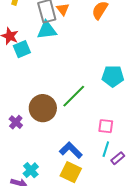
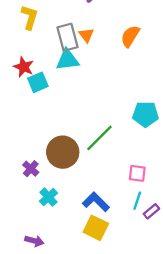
cyan cross: (31, 170) -> (49, 197), moved

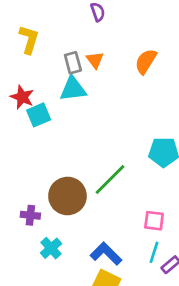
gray rectangle: (67, 37) -> (73, 63), size x0.7
purple cross: (31, 169) -> (30, 215), turned -35

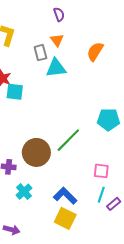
orange triangle: (95, 60) -> (57, 40), moved
cyan triangle: (73, 89) -> (56, 68), moved
cyan square: (39, 115) -> (15, 92), turned 30

